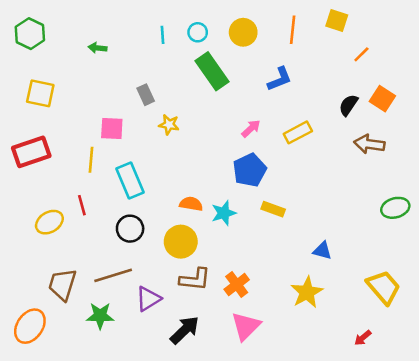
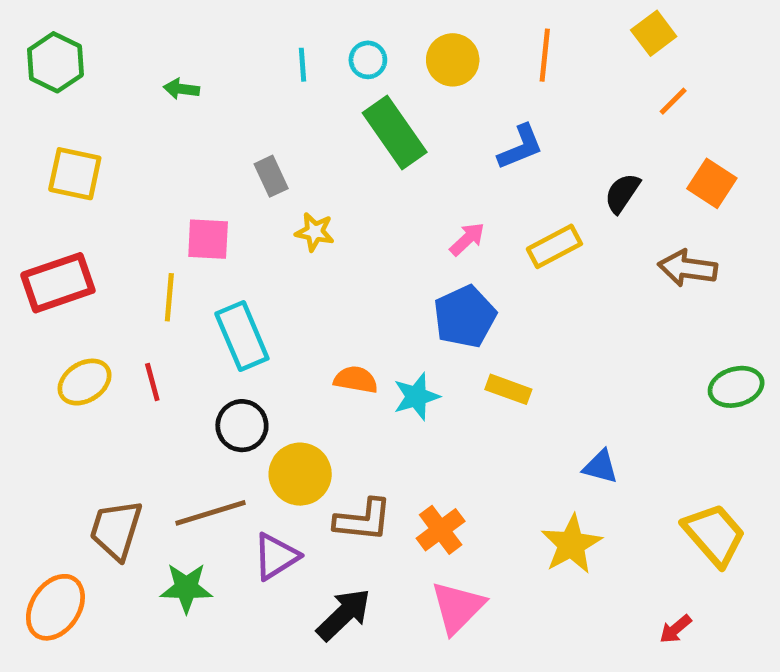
yellow square: (337, 21) -> (654, 33), moved, turned 35
black semicircle: (348, 105) -> (622, 193), moved
yellow ellipse: (49, 222) -> (85, 382), moved
yellow circle: (181, 242) -> (300, 474), moved

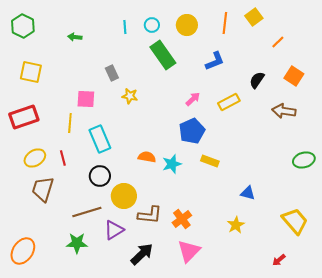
yellow square: (654, 33) -> (254, 17), moved
brown trapezoid: (116, 530) -> (43, 189), moved
yellow star: (571, 544) -> (236, 225), size x0.7

